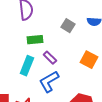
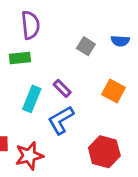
green rectangle: (35, 40) -> (20, 58), moved

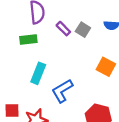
purple rectangle: (62, 88) -> (63, 29), moved

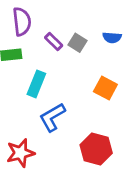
cyan rectangle: (38, 73) -> (36, 84), moved

